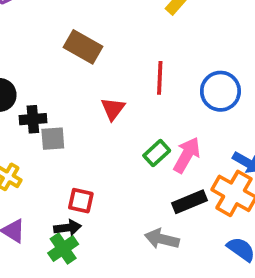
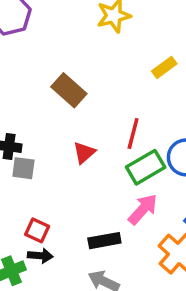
green rectangle: (157, 153) -> (146, 167), moved, size x1.5
black rectangle: (190, 202) -> (104, 241), moved
black arrow: (67, 228) -> (40, 256), moved

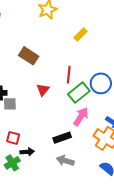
red square: (37, 230) -> (13, 138), moved

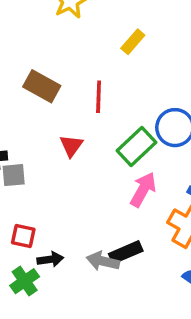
red line: (69, 75) -> (99, 97), moved
black rectangle: (62, 138) -> (126, 252), moved
gray arrow: (65, 161) -> (103, 261), moved

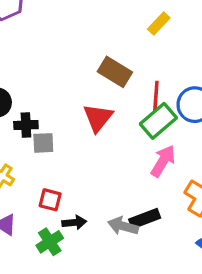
brown rectangle: (42, 86) -> (115, 72), moved
red line: (99, 97) -> (156, 96), moved
red triangle: (71, 146) -> (98, 118), size x1.4

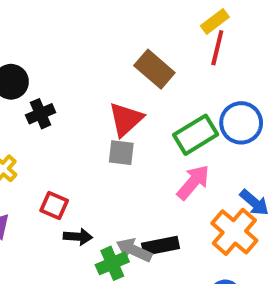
red line: (156, 96) -> (217, 48), moved
black cross: (26, 125) -> (41, 114), turned -30
gray square: (43, 143) -> (121, 153), moved
green cross: (50, 242) -> (112, 263), moved

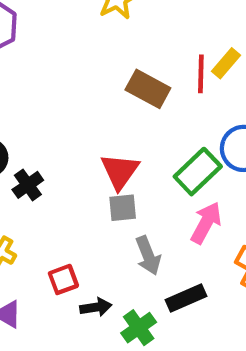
yellow rectangle: (215, 21) -> (226, 63), moved
brown rectangle: (154, 69) -> (148, 89), moved
red square: (54, 205) -> (63, 279), turned -32
gray arrow: (134, 250) -> (148, 256), moved, turned -124

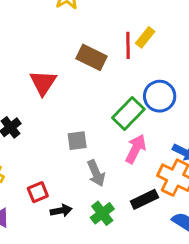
red triangle: (120, 171) -> (43, 83), moved
black rectangle: (186, 298) -> (144, 199), moved
green cross: (139, 328) -> (102, 213), moved

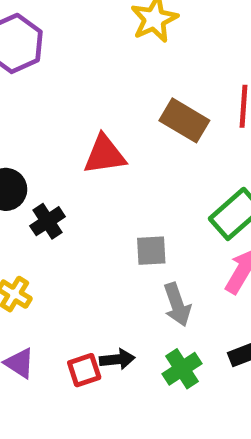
red triangle: (43, 83) -> (105, 155), turned 44
red square: (38, 192) -> (84, 370), moved

